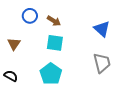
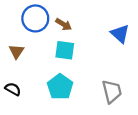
blue circle: (30, 16) -> (35, 18), size x1.5
gray trapezoid: (102, 63) -> (112, 91), moved

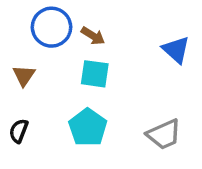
black semicircle: (13, 89) -> (19, 131), turned -98
gray trapezoid: (112, 91) -> (164, 134), turned 80

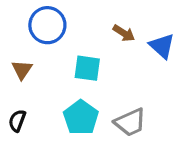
brown arrow: (93, 36) -> (124, 33), moved
gray trapezoid: (164, 134) -> (130, 122), moved

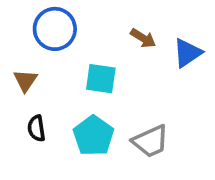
blue triangle: (162, 46) -> (187, 53), turned 44
black semicircle: (17, 121) -> (36, 128), moved, turned -30

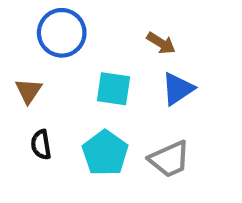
blue triangle: (187, 53) -> (178, 89), moved

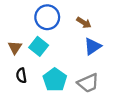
blue circle: (62, 33) -> (47, 17), moved
cyan square: (113, 89) -> (39, 46), moved, turned 30

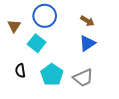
brown arrow: (84, 23) -> (87, 21), moved
brown triangle: (15, 47) -> (14, 26), moved

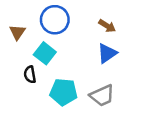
black semicircle: (20, 71) -> (30, 74), moved
cyan pentagon: (52, 75) -> (64, 92), turned -30

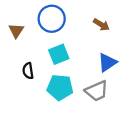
cyan square: (45, 53) -> (59, 54), moved, turned 30
blue triangle: (107, 53) -> (107, 63), moved

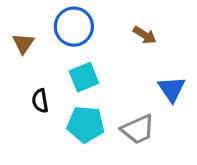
blue triangle: (107, 63) -> (172, 89), moved, turned -30

